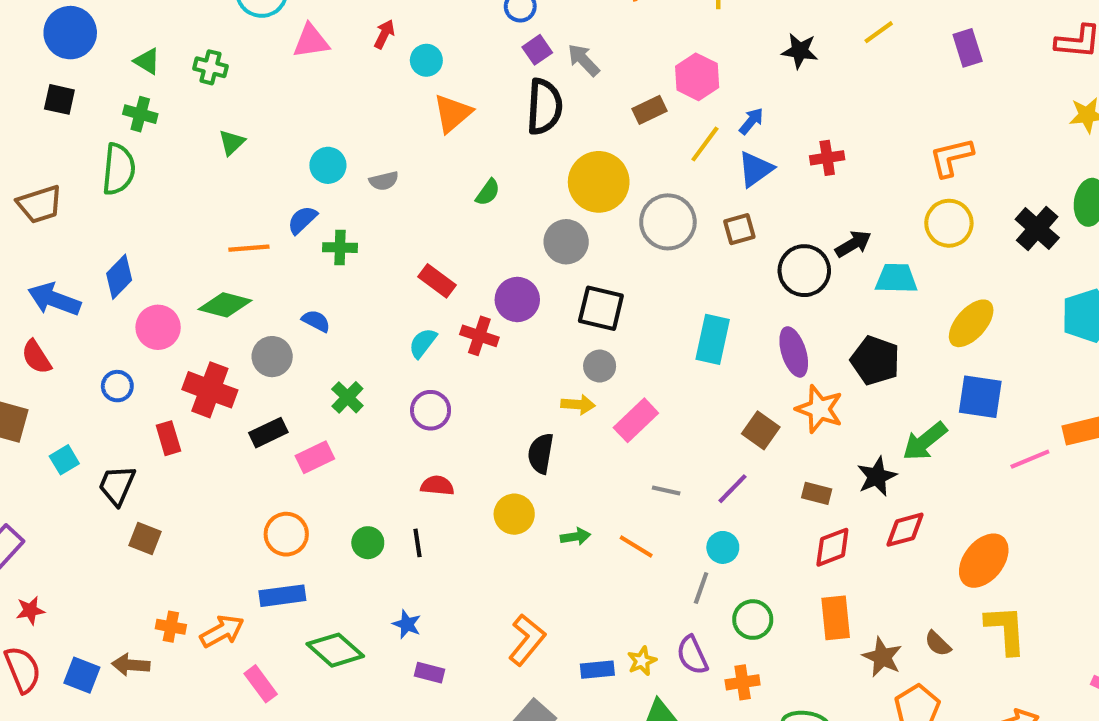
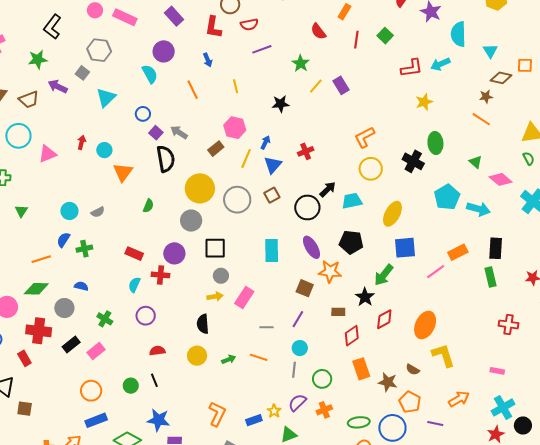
purple rectangle: (968, 48) -> (341, 85), moved
blue star: (407, 624) -> (158, 420), size x1.6
purple semicircle: (692, 655) -> (297, 403), turned 84

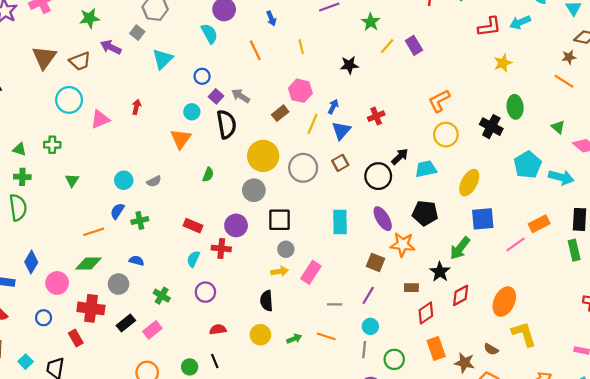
cyan circle: (104, 150) -> (192, 112), moved

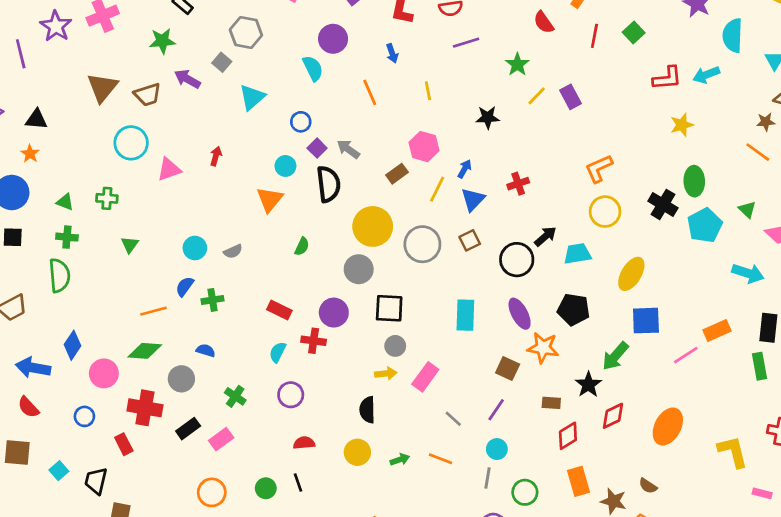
cyan pentagon: (528, 165) -> (705, 225), moved
gray line: (335, 304) -> (453, 419), turned 40
yellow L-shape: (524, 334) -> (733, 452), moved

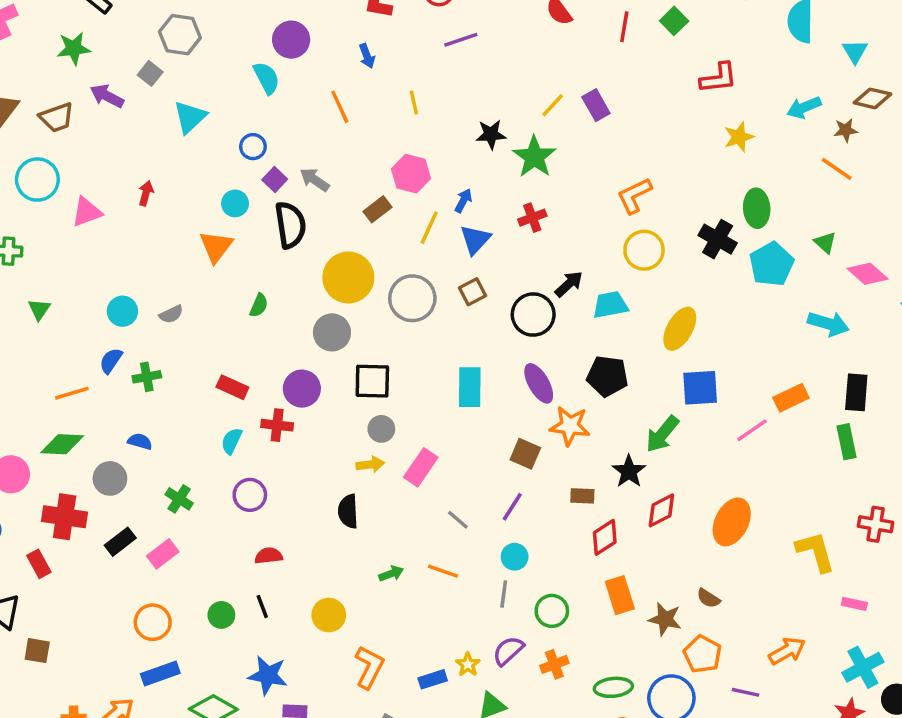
green star: (517, 64) -> (534, 157), moved, size x1.4
cyan arrow: (706, 75) -> (804, 107), moved
yellow circle: (357, 452) -> (329, 615), moved

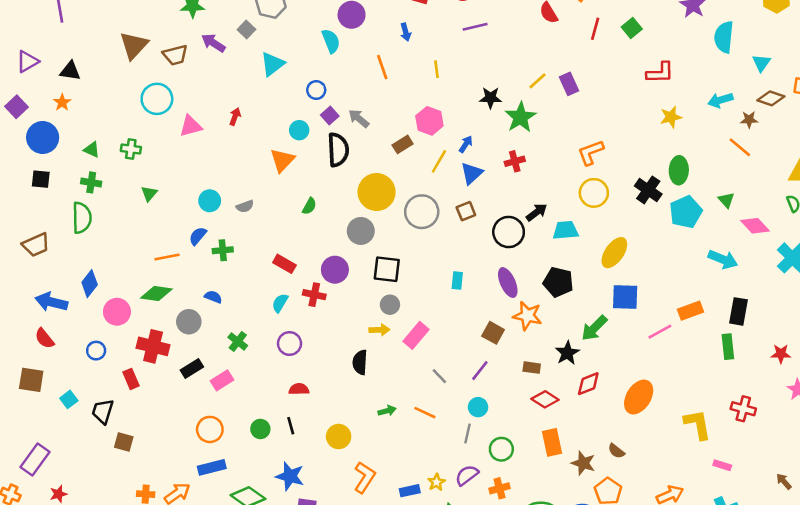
cyan rectangle: (470, 387) -> (457, 280), size x0.6
red diamond: (605, 537) -> (545, 399), turned 60

